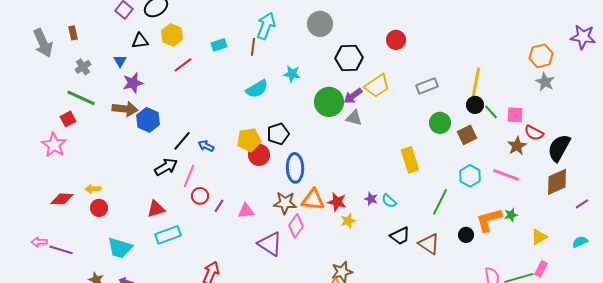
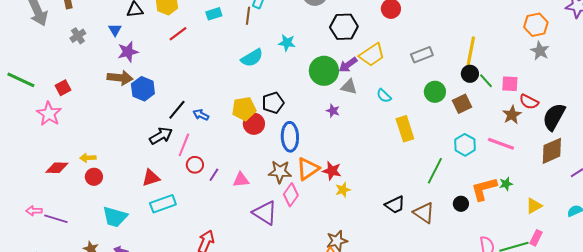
green line: (81, 98) -> (21, 80), moved
purple star: (371, 199) -> (333, 111), moved
orange triangle: (313, 200) -> (308, 169), turned -40
cyan semicircle: (389, 201) -> (384, 96), moved

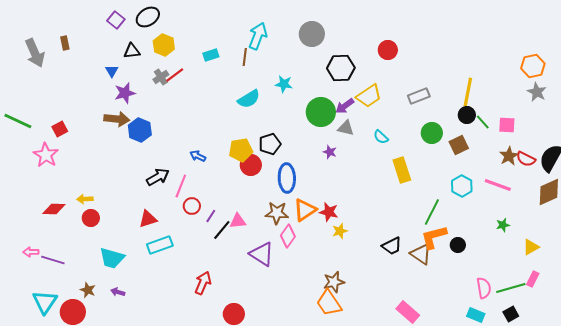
gray cross: (78, 36) -> (161, 77), moved
red semicircle: (529, 102) -> (526, 159), moved
black line: (177, 110) -> (222, 230), moved
orange L-shape: (484, 189) -> (434, 237), moved

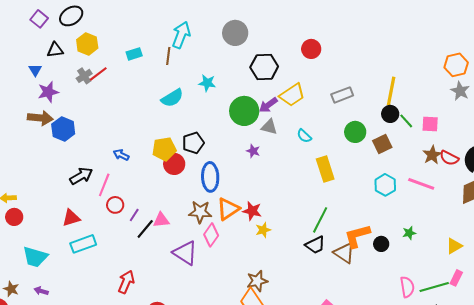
green line: (432, 212) -> (320, 220), moved
green star: (503, 225) -> (409, 233), moved

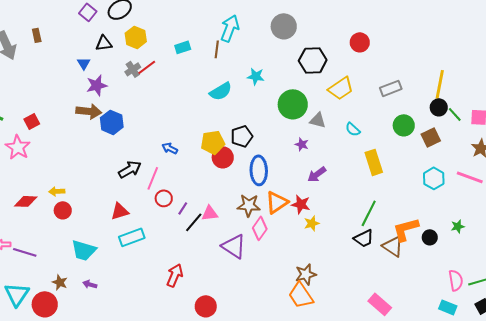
purple arrow: (268, 105) -> (317, 174), moved

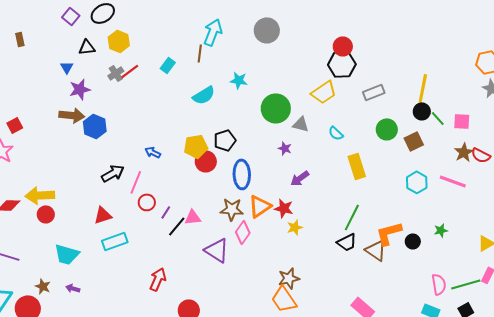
cyan rectangle: (183, 47) -> (168, 65), moved, turned -35
black hexagon: (313, 60) -> (342, 64), moved
yellow arrow: (57, 191) -> (40, 195), size x1.8

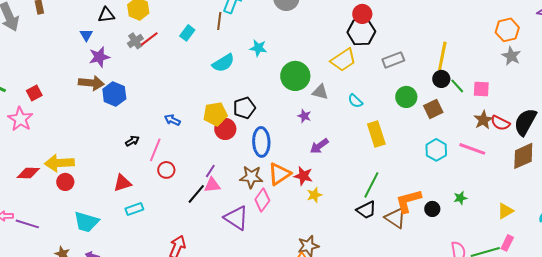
black arrow: (113, 173) -> (132, 141), size x0.6
purple line: (166, 212) -> (210, 171), moved
cyan rectangle: (115, 241) -> (134, 209), size x0.7

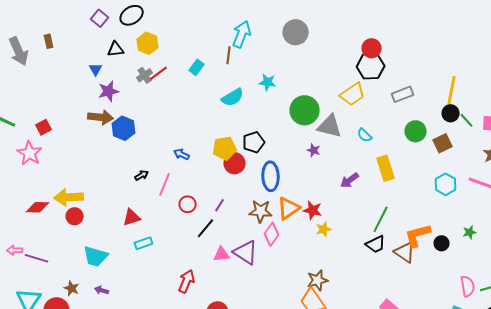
gray triangle: (320, 92) -> (330, 126), size x1.5
purple arrow: (319, 146) -> (350, 180), moved
red circle: (166, 170) -> (188, 204), moved
pink triangle: (212, 185) -> (222, 254), moved

